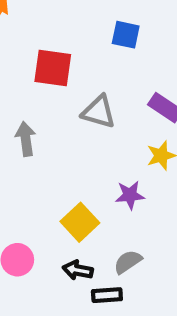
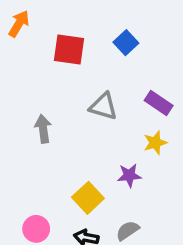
blue square: (126, 35) -> (126, 43), turned 35
red square: (53, 68) -> (69, 49), moved

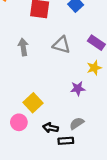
gray arrow: (43, 129) -> (23, 47), moved
yellow square: (88, 198) -> (33, 103), moved

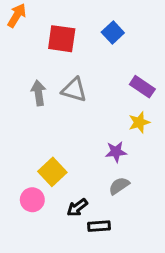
gray triangle: (61, 45) -> (74, 90), moved
gray semicircle: (77, 123) -> (119, 186), moved
black arrow: (51, 128) -> (77, 208), turned -48

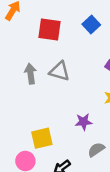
purple star: (116, 152) -> (84, 122), moved
yellow square: (52, 172) -> (42, 138), turned 30

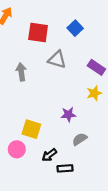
gray triangle: (60, 71) -> (57, 60), moved
yellow square: (42, 138) -> (31, 129), turned 30

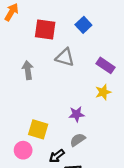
gray semicircle: (80, 139) -> (78, 140), moved

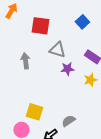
blue square: (83, 25) -> (82, 22), moved
purple star: (76, 114) -> (67, 69), moved

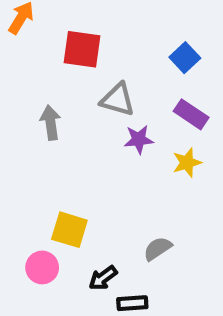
blue square: (82, 22) -> (185, 58), moved
gray semicircle: (68, 121) -> (158, 249), moved

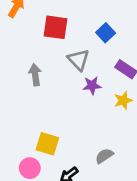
blue square: (185, 58) -> (106, 33), moved
gray triangle: (118, 100) -> (79, 60), turned 30

